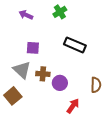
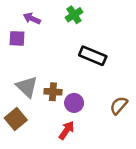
purple square: (33, 48) -> (17, 38), moved
brown semicircle: (96, 85) -> (119, 105), turned -140
red arrow: (73, 106) -> (67, 130), moved

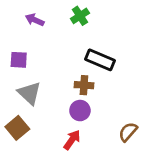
purple square: (17, 38) -> (19, 60), moved
brown cross: (53, 92) -> (84, 85), moved
brown semicircle: (119, 105) -> (128, 132), moved

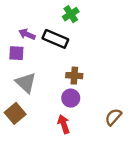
purple arrow: (35, 20) -> (27, 34), moved
black rectangle: (100, 60) -> (55, 39), moved
red arrow: (72, 140) -> (64, 124), turned -54

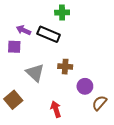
green cross: (71, 14) -> (62, 12), turned 32
gray triangle: (26, 83) -> (35, 73), moved
purple circle: (71, 98) -> (85, 86), moved

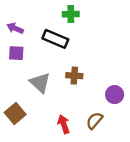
purple arrow: (24, 30) -> (15, 28), moved
purple circle: (85, 86) -> (115, 95), moved
brown semicircle: (99, 103) -> (94, 121), moved

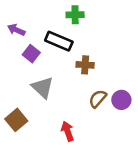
purple square: (16, 53) -> (31, 54), moved, turned 35
brown cross: (74, 76) -> (85, 65), moved
brown semicircle: (94, 121) -> (98, 99), moved

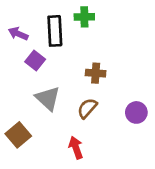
black rectangle: (59, 41) -> (55, 31), moved, turned 64
brown semicircle: (98, 99) -> (87, 108), moved

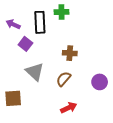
brown square: (18, 135) -> (13, 98), turned 36
red arrow: (76, 148) -> (69, 108), moved, turned 84

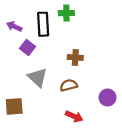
brown semicircle: (64, 79) -> (69, 85), turned 35
purple circle: (100, 82) -> (108, 97), moved
red arrow: (69, 108) -> (74, 116), turned 49

